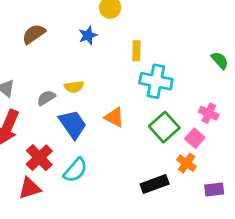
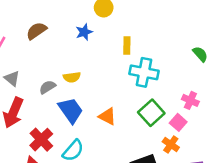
orange triangle: (114, 117) -> (107, 116), moved

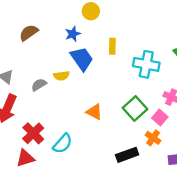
cyan cross: (144, 72) -> (146, 64), moved
blue trapezoid: (71, 110) -> (82, 59), moved

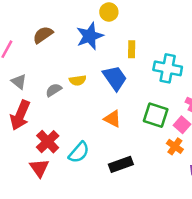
blue star: (73, 34) -> (90, 36), size x1.6
blue trapezoid: (82, 59) -> (115, 78), moved
green square: (135, 108) -> (156, 115), turned -30
black rectangle: (127, 155) -> (121, 164), moved
red triangle: (25, 158) -> (39, 168), turned -48

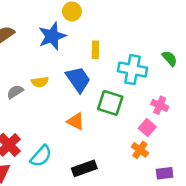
green square: (156, 115) -> (110, 103), moved

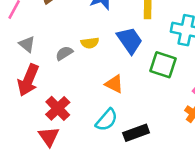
orange triangle: (76, 121) -> (114, 84), moved
cyan semicircle: (41, 156) -> (107, 120), moved

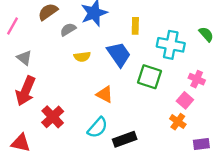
gray semicircle: (64, 53) -> (68, 29), moved
red triangle: (49, 137) -> (21, 143), moved, turned -42

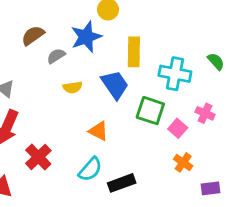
yellow rectangle: (135, 26) -> (134, 52), size x1.5
pink square: (185, 100) -> (178, 128), moved

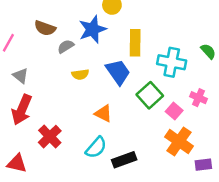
brown semicircle: (33, 35) -> (45, 28), turned -125
green square: (150, 111) -> (150, 95), turned 30
orange cross: (183, 162) -> (179, 141), size x1.6

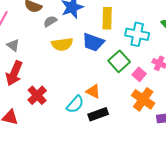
blue trapezoid: (118, 72) -> (93, 42), turned 145
yellow semicircle: (80, 74) -> (62, 44), size x1.5
orange triangle: (103, 113) -> (93, 91), moved

